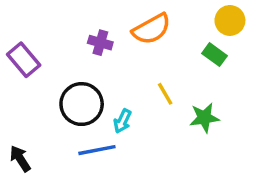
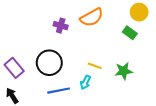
purple rectangle: (24, 60) -> (14, 68), moved
yellow line: (165, 94) -> (95, 66), moved, turned -40
cyan arrow: (123, 121) -> (85, 82), moved

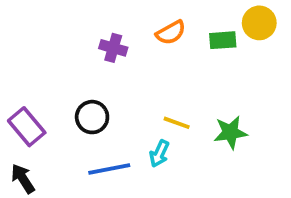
orange semicircle: (92, 17) -> (171, 33), size x0.7
green rectangle: (130, 33) -> (223, 40), moved, turned -40
black circle: (49, 63) -> (92, 117), size x0.7

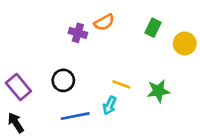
yellow circle: (259, 23) -> (185, 43), moved
orange semicircle: (171, 33) -> (104, 22), moved
green rectangle: (223, 40) -> (153, 28), turned -60

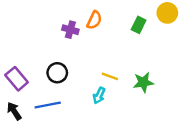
orange semicircle: (104, 22) -> (94, 20), turned -36
yellow circle: (185, 43) -> (167, 13), moved
blue line: (75, 116) -> (48, 105), moved

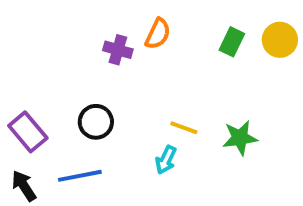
yellow circle: (167, 13) -> (280, 40), moved

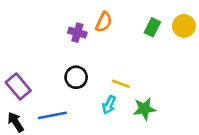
black circle: (96, 122) -> (76, 77), moved
green star: (240, 138) -> (144, 109), moved

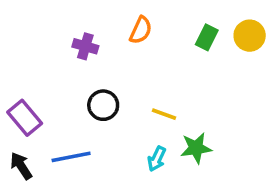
purple cross: (77, 33) -> (85, 46), moved
cyan arrow: (109, 105) -> (157, 159), moved

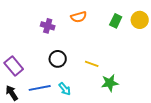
orange semicircle: (141, 30) -> (79, 17), turned 49
cyan arrow: (157, 159) -> (65, 89), moved, turned -64

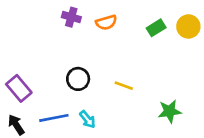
green rectangle: (116, 21) -> (156, 28), turned 32
purple cross: (48, 26) -> (71, 17), moved
green star: (110, 83) -> (170, 111), moved

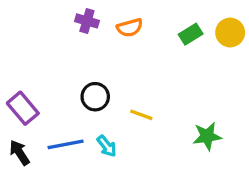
yellow line: (124, 86) -> (141, 115), moved

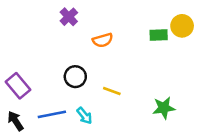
purple cross: (87, 21) -> (69, 17), turned 30
orange semicircle: (130, 28) -> (103, 40), moved
green rectangle: (191, 34) -> (159, 35), moved, turned 30

